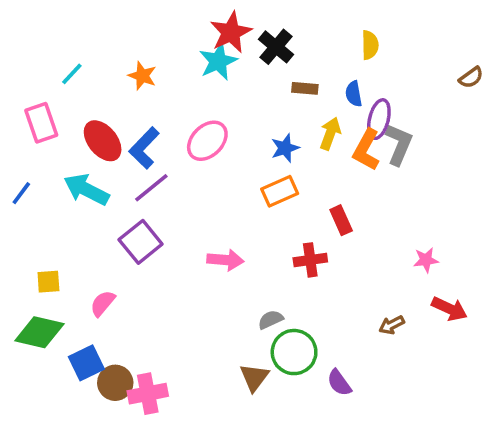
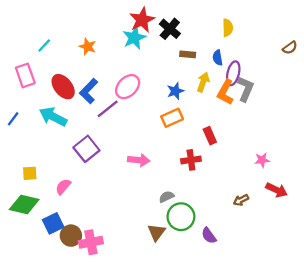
purple line: (151, 188) -> (108, 109), moved

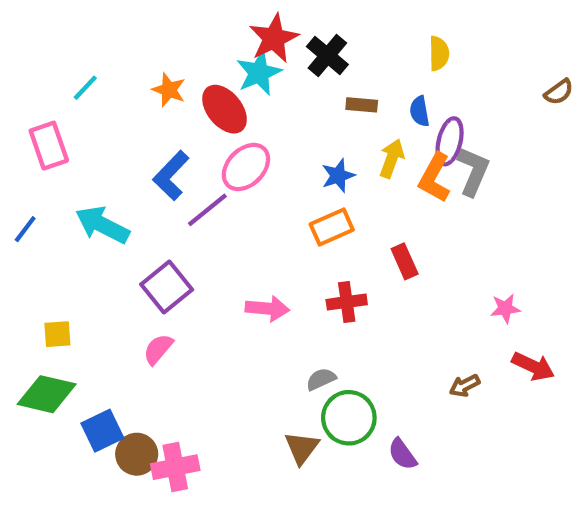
red ellipse: (63, 87) -> (225, 109), moved
red cross: (191, 160) -> (347, 302), moved
pink semicircle: (63, 187) -> (158, 349), moved

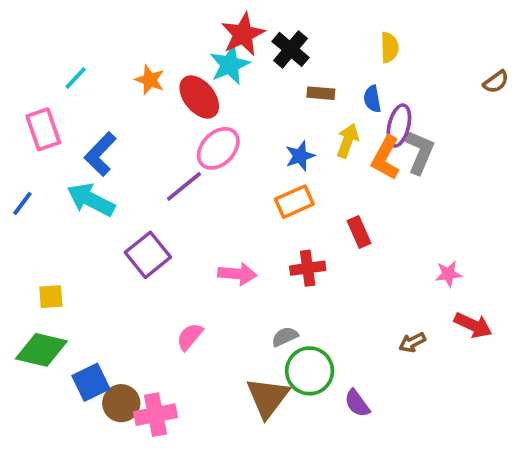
blue L-shape: (171, 176) -> (100, 154), moved
pink semicircle: (158, 349) -> (190, 337), moved
brown triangle: (302, 448) -> (268, 397), size x1.4

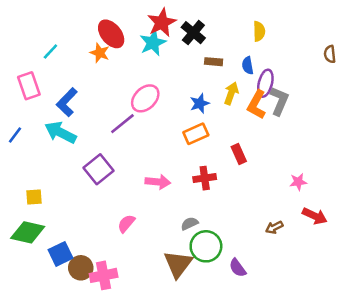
brown semicircle: (496, 82) -> (330, 54), turned 120
red ellipse: (199, 97) -> (111, 34), moved

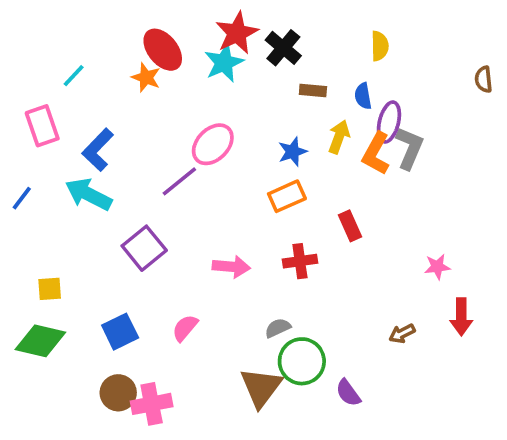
red arrow: (315, 216) -> (461, 317), turned 65
blue square: (61, 254) -> (120, 332), moved

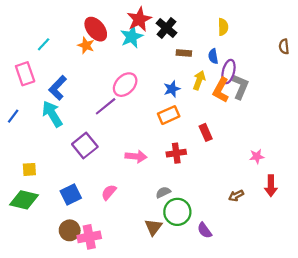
cyan arrow: (89, 194) -> (52, 114), turned 32
brown triangle: (261, 387) -> (153, 227), size x0.7

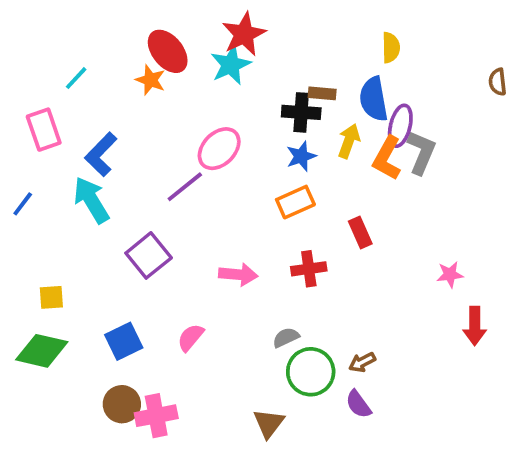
black cross: (166, 28) -> (301, 112), moved, turned -36
blue semicircle: (213, 56) -> (374, 99), size x1.6
brown arrow: (236, 196) -> (362, 362), moved
brown triangle: (153, 227) -> (269, 423), moved

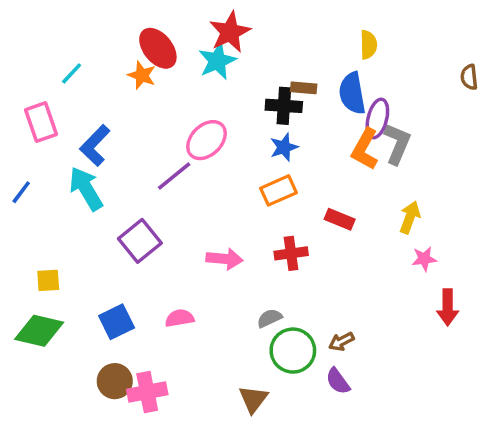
yellow arrow: (349, 141) -> (410, 217), moved
red rectangle: (360, 233) -> (340, 219), turned -44
pink semicircle: (191, 337) -> (180, 318), turned 40

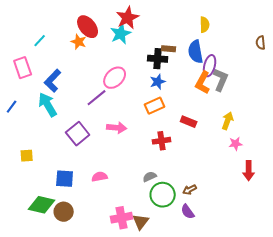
pink arrow: (225, 259) -> (117, 128), moved
blue square: (117, 322) -> (65, 179), turned 30
green diamond: (39, 331) -> (42, 205), moved
pink cross: (147, 392) -> (122, 218), moved

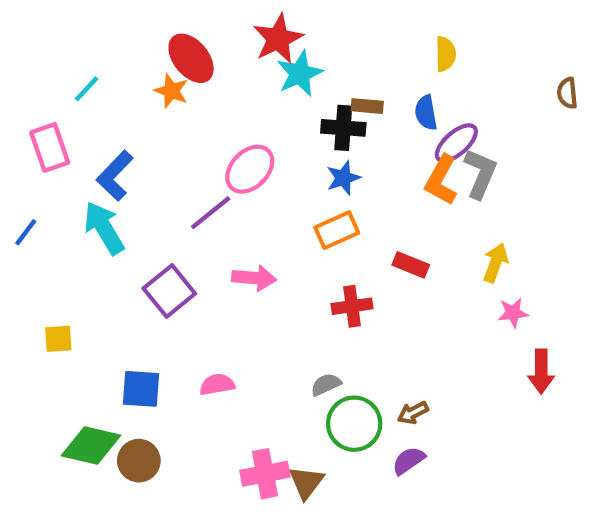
cyan star: (121, 34) -> (300, 73), moved
blue semicircle: (196, 52) -> (426, 113), size x0.7
purple ellipse: (210, 66) -> (456, 143), turned 35
purple semicircle: (188, 212) -> (409, 461), turned 91

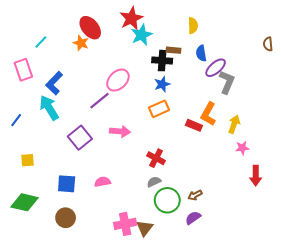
yellow semicircle: (446, 54) -> (193, 26), moved
orange L-shape: (441, 180) -> (208, 114), moved
blue line: (26, 232) -> (16, 120), moved
red cross: (352, 306) -> (156, 158), moved, turned 36
green diamond: (91, 445) -> (24, 202), moved

